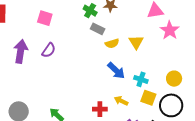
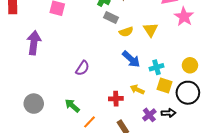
purple semicircle: (49, 50) -> (82, 68), moved
cyan cross: (141, 79) -> (156, 67), turned -32

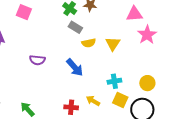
blue arrow: (131, 59) -> (75, 67), moved
purple semicircle: (82, 68) -> (37, 60), moved, turned 56

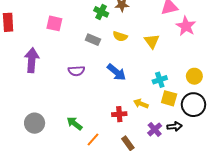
gray rectangle: (75, 27) -> (93, 40), moved
yellow semicircle: (89, 43) -> (120, 36), moved, turned 40

